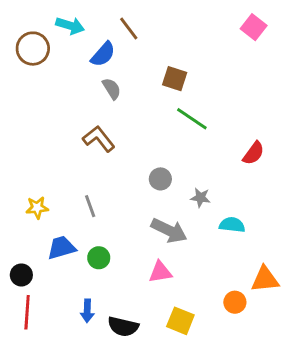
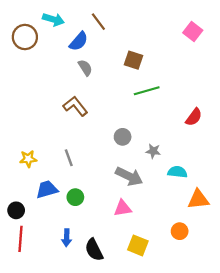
pink square: (254, 27) -> (193, 32), moved
green line: (192, 119) -> (147, 91), turned -50
orange triangle: (265, 279) -> (198, 199), moved
black semicircle: (123, 327) -> (94, 250), turned 50

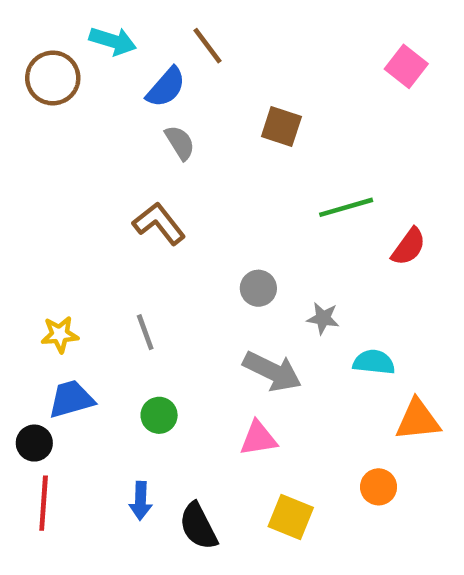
green line: (147, 91) -> (346, 207), moved
blue trapezoid: (47, 190) -> (71, 399), moved

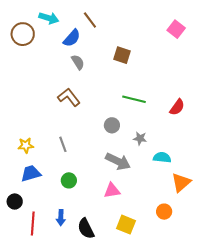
green line: (346, 207) -> (134, 99), moved, turned 30
orange triangle: (418, 420) -> (181, 182), turned -35
black circle: (34, 443) -> (15, 202), moved
red line: (44, 503) -> (33, 224), moved

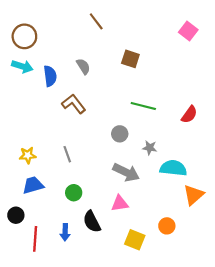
cyan arrow: (49, 18) -> (22, 66), moved
blue semicircle: (72, 38) -> (50, 76), moved, turned -48
cyan semicircle: (162, 157) -> (173, 168), size x1.4
orange circle: (164, 212) -> (167, 226), moved
black semicircle: (86, 229) -> (92, 222), moved

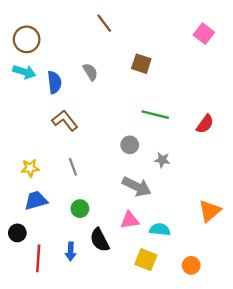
brown L-shape: (74, 104) -> (65, 121), moved
cyan semicircle: (173, 168) -> (160, 229), moved, size x0.7
orange circle: (167, 226) -> (191, 265), moved

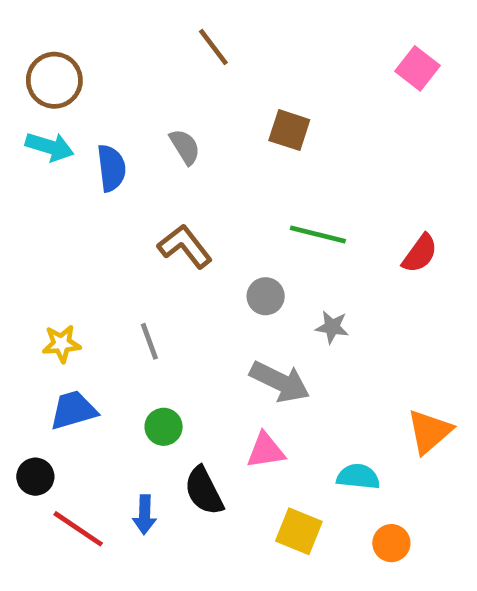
brown L-shape: (65, 121) -> (185, 246), moved
cyan semicircle: (160, 229) -> (358, 477), moved
red line: (38, 258) -> (78, 529), turned -60

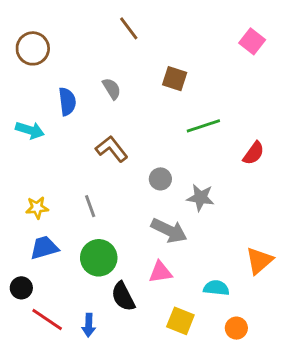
cyan arrow: (50, 147) -> (30, 130), moved
green line: (318, 235) -> (203, 126), moved, turned -32
gray star: (332, 327) -> (201, 198), size x1.4
green circle: (164, 427) -> (99, 258), size x1.6
blue arrow: (145, 515) -> (89, 325), moved

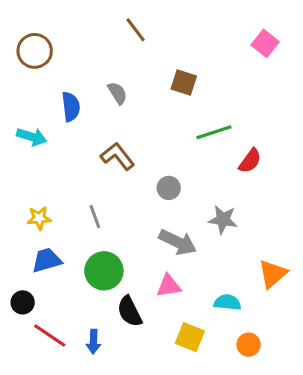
red semicircle: (254, 153) -> (250, 161), moved
gray star: (201, 198) -> (223, 220), moved

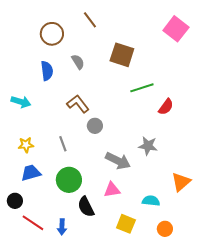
pink square: (265, 43) -> (176, 29), size x1.4
brown circle: (35, 51) -> (52, 34), moved
brown square: (184, 83) -> (122, 55), size x1.4
cyan arrow: (32, 137) -> (21, 102), moved
gray circle: (169, 188) -> (95, 126), moved

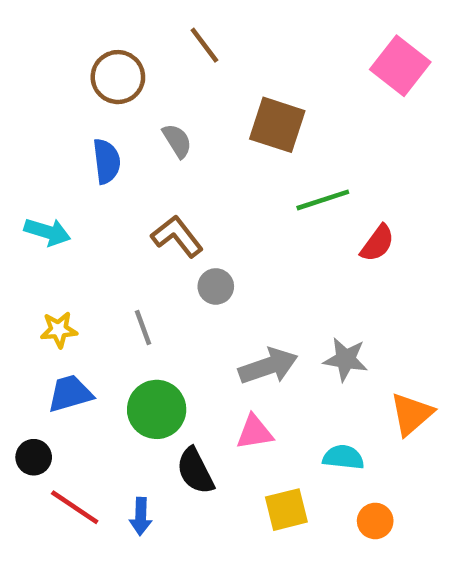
gray star: (148, 146) -> (346, 359), moved
gray arrow: (118, 161) -> (268, 366), turned -45
yellow square: (126, 224) -> (286, 510), turned -36

